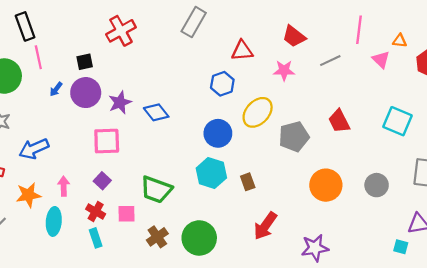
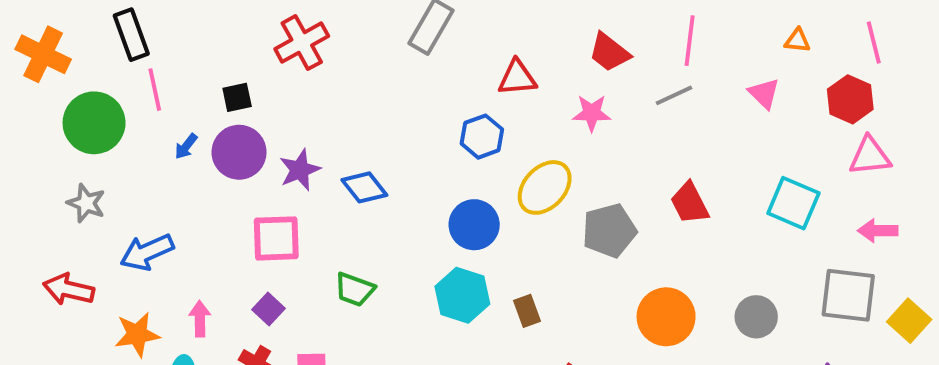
pink line: (359, 30) -> (690, 41), moved
orange triangle: (400, 41) -> (797, 41), moved
green trapezoid: (156, 189) -> (355, 289), moved, size x0.7

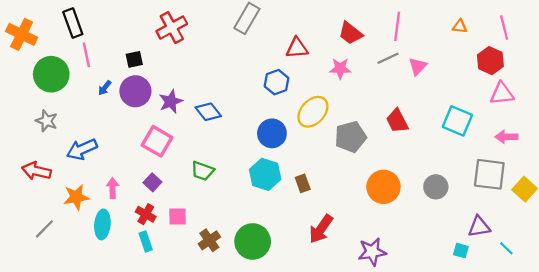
pink triangle: (764, 93) -> (418, 66), moved, turned 30
pink square: (276, 238) -> (157, 141), turned 32

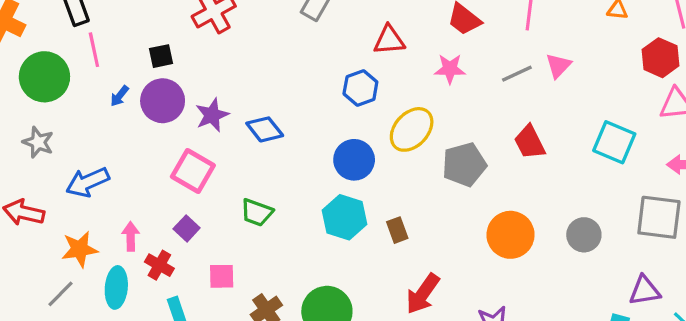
gray line: (388, 58) -> (517, 74), moved
red cross: (146, 214) -> (159, 265), moved
gray line: (44, 229) -> (60, 294), moved

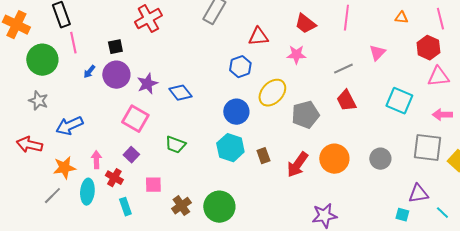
pink triangle: (558, 66) -> (377, 53), moved
gray line: (517, 74) -> (343, 69), moved
red arrow: (423, 294) -> (297, 165), moved

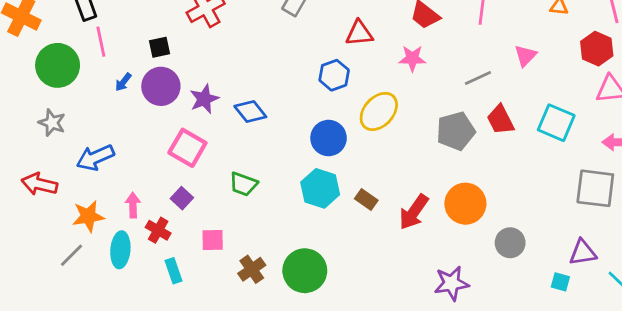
red trapezoid: (346, 101) -> (500, 120), moved
gray pentagon: (305, 115) -> (456, 131), moved
brown rectangle: (263, 156) -> (366, 199), turned -35
gray circle: (380, 159) -> (510, 243), moved

